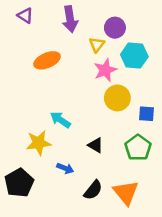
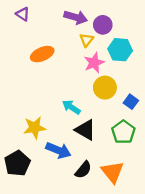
purple arrow: (70, 19) -> (76, 17), moved, turned -65
blue square: (146, 114) -> (131, 102), turned 32
cyan arrow: (60, 120) -> (71, 107), moved
black triangle: (96, 145) -> (85, 130), size x1.5
blue arrow: (65, 168) -> (58, 150), size x1.6

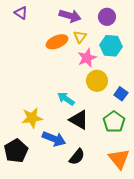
purple circle: (103, 25) -> (107, 17), moved
orange ellipse: (42, 54) -> (57, 42), moved
orange triangle: (113, 172) -> (119, 159), moved

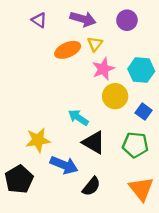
purple triangle: (21, 13) -> (39, 20), moved
cyan hexagon: (111, 46) -> (141, 70), moved
green pentagon: (114, 122) -> (135, 145), turned -30

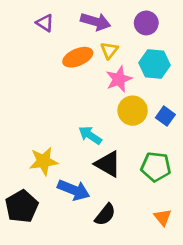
cyan hexagon: (141, 70) -> (154, 64), moved
blue square: (144, 112) -> (165, 116), moved
orange triangle: (141, 189) -> (163, 217), size x0.6

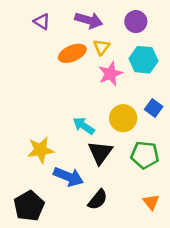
yellow circle: (133, 111) -> (123, 118), moved
black triangle: (108, 164) -> (100, 153), turned 36
black pentagon: (22, 206) -> (29, 206), moved

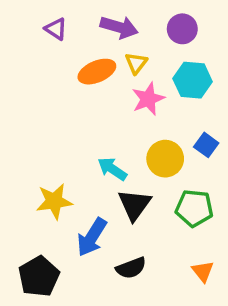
blue arrow: (68, 177) -> (92, 237), turned 100
black semicircle: (98, 200) -> (131, 268), turned 30

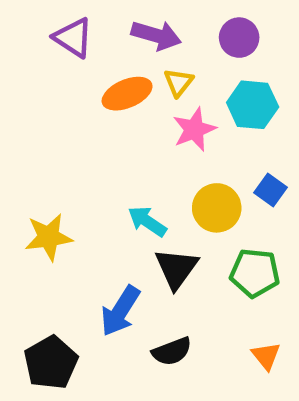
purple triangle: (56, 29) -> (73, 38), size x1.4
yellow star: (54, 201) -> (49, 237), moved

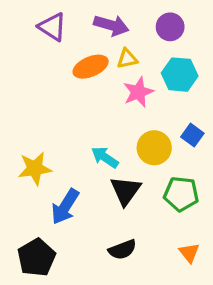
yellow triangle: (179, 82) -> (127, 59), turned 40
blue arrow: (120, 311) -> (65, 207), moved

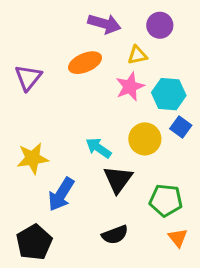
purple triangle: (52, 27) -> (28, 78), moved, turned 36
yellow triangle: (127, 59) -> (137, 55), moved
cyan hexagon: (180, 75) -> (169, 94), moved
green pentagon: (181, 194) -> (166, 200), moved

